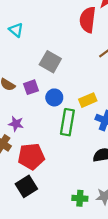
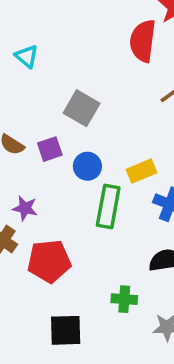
black square: (26, 186) -> (66, 330), moved, turned 30
green cross: (80, 198) -> (124, 299), moved

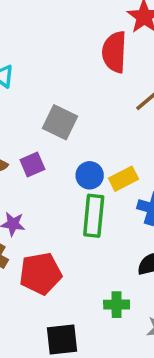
blue circle: (87, 166) -> (90, 175), moved

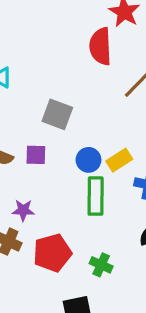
purple square: (32, 164) -> (36, 155), turned 30
green cross: (117, 305) -> (101, 265), moved, turned 30

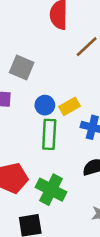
green cross: (101, 265) -> (51, 190), size x1.6

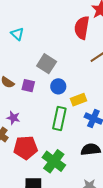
blue circle: (45, 105) -> (58, 86), moved

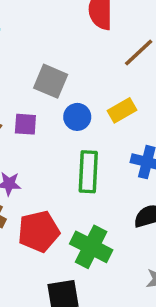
yellow rectangle: (79, 100) -> (122, 110), moved

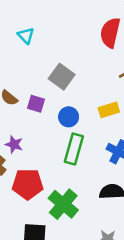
blue circle: (77, 117) -> (69, 117), moved

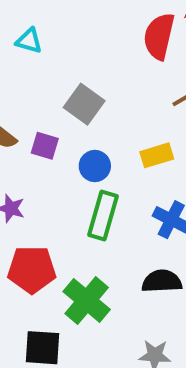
cyan triangle: (26, 36) -> (29, 41), turned -30

